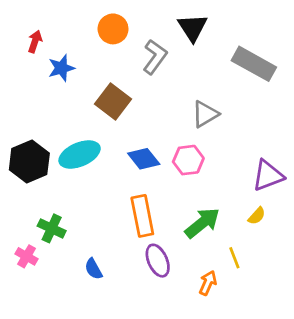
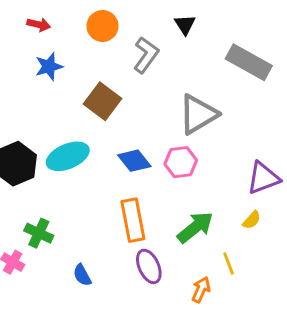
black triangle: (193, 28) -> (185, 25), size x0.7
red arrow: (35, 41) -> (39, 25), moved, turned 85
gray triangle: (205, 114) -> (198, 114), size x1.4

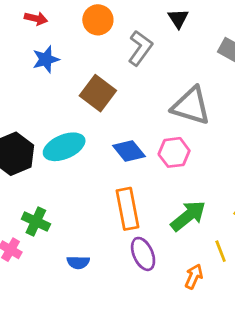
gray triangle: (198, 114) -> (191, 106), turned 48
blue semicircle: (82, 275) -> (78, 262), turned -60

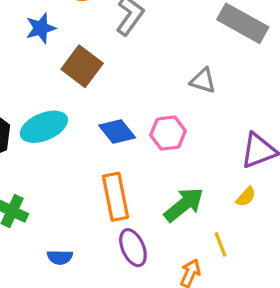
blue star: (46, 59) -> (41, 28), moved
gray triangle: (191, 106) -> (203, 81), moved, size x0.6

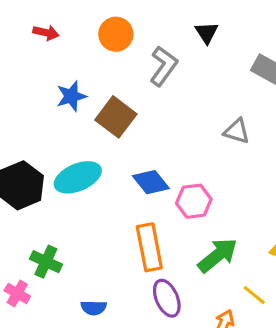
blue star: (41, 28) -> (71, 96), moved
pink hexagon: (168, 133) -> (194, 201), moved
yellow line: (220, 244) -> (254, 295), turned -30

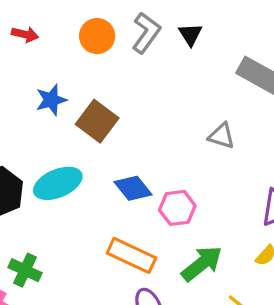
gray L-shape: (164, 66) -> (146, 33), moved
orange rectangle: (149, 247) -> (131, 255), turned -54

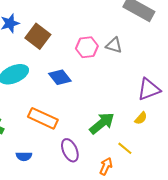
pink hexagon: (177, 208) -> (87, 47), moved
orange rectangle: (131, 255) -> (43, 118), moved

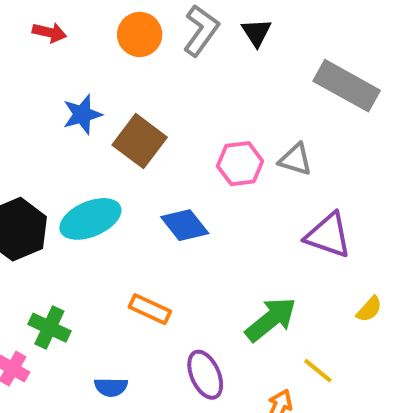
purple triangle: (149, 89) -> (328, 235), moved, turned 40
orange rectangle: (43, 118) -> (150, 309), size x0.7
yellow semicircle: (141, 118) -> (369, 309), moved

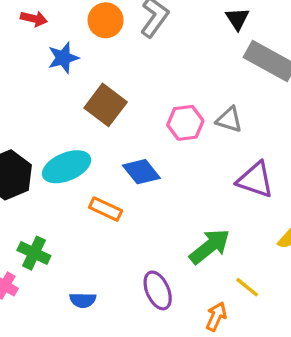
black triangle: (256, 32) -> (237, 19), moved
blue star: (82, 114) -> (63, 58), moved
orange rectangle: (150, 309) -> (106, 209), moved

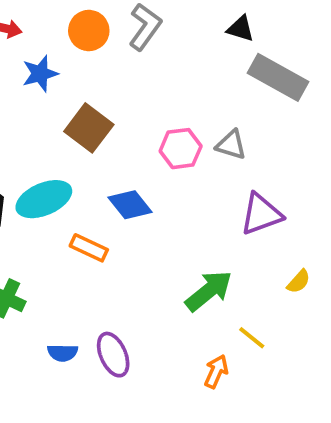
black triangle: (237, 19) -> (241, 29), turned -40
purple triangle: (255, 180) -> (261, 214), turned -39
purple ellipse: (158, 290) -> (113, 355), moved

